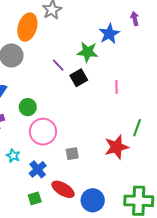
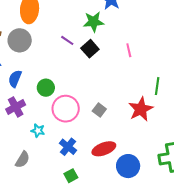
gray square: (72, 154) -> (99, 110), moved, turned -32
cyan star: (13, 156) -> (38, 131), moved
red ellipse: (63, 189) -> (104, 149), moved, turned -40

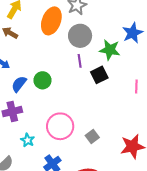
gray circle: (20, 40) -> (80, 36), moved
purple line: (67, 40) -> (80, 61), turned 32
green circle: (46, 88) -> (42, 80), moved

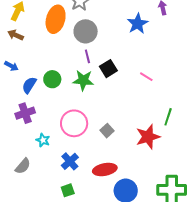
green star: (110, 50) -> (83, 80), moved
pink line: (136, 87) -> (146, 77), turned -56

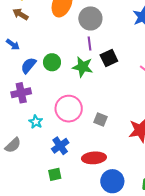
gray square: (107, 131) -> (101, 119), turned -32

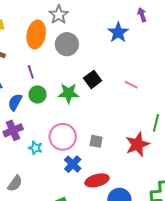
purple line: (89, 44) -> (31, 72), moved
cyan star: (36, 122) -> (35, 148), moved
blue cross: (60, 146) -> (73, 164), moved

